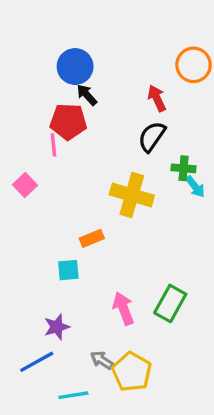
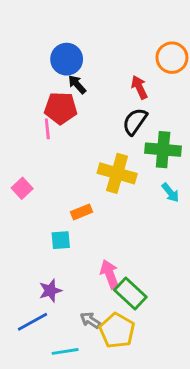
green cross: (184, 168) -> (163, 150), size x1.6
pink square: (25, 185) -> (22, 188), moved
cyan arrow: (195, 187) -> (170, 193), moved
green rectangle: (170, 303) -> (130, 294), moved, turned -76

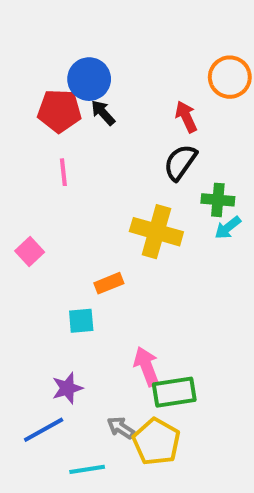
red pentagon: (61, 108) -> (59, 111), moved
green cross: (163, 150) -> (218, 200), size x0.7
cyan arrow: (170, 193) -> (228, 228), moved, turned 90
green rectangle: (130, 294) -> (174, 392), turned -52

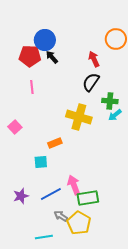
purple star: (67, 388) -> (21, 196), moved
blue line: (44, 430) -> (51, 194), moved

